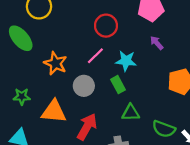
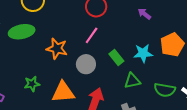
green ellipse: (21, 38) -> (22, 32), turned -50
cyan star: (126, 61) -> (143, 53), moved

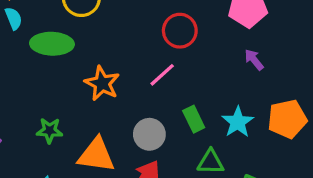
cyan star: (143, 53) -> (238, 122), turned 30
gray circle: (86, 64) -> (149, 134), moved

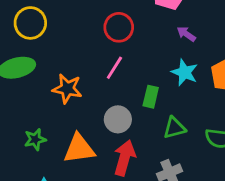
green rectangle: (194, 119) -> (151, 97), turned 55
cyan star: (238, 122) -> (185, 72), moved

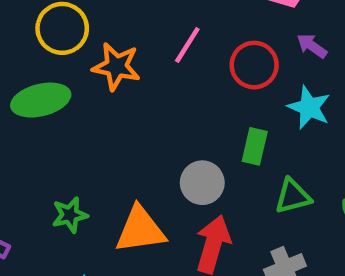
red circle: (119, 27) -> (254, 65), moved
pink line: (114, 68) -> (187, 45), moved
orange star: (67, 89) -> (116, 66), moved

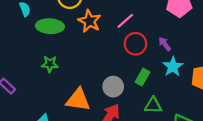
purple arrow: (312, 46) -> (165, 44), moved
red circle: (254, 65) -> (135, 44), moved
green star: (70, 215) -> (50, 64), moved

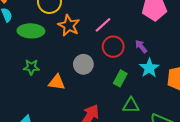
gray circle: (113, 87) -> (83, 64), moved
orange triangle: (78, 100) -> (57, 82), moved, size x0.7

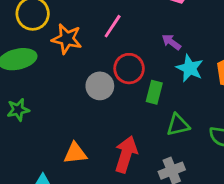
red circle: (113, 47) -> (129, 69), moved
green star: (31, 67) -> (18, 110), moved
orange triangle: (57, 82) -> (75, 153), moved

